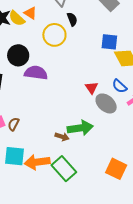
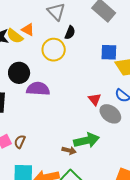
black semicircle: (72, 19) -> (70, 33), turned 48

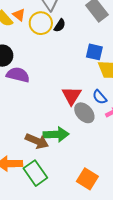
yellow circle: (54, 50) -> (41, 23), moved
red triangle: (95, 99) -> (72, 96), size x1.5
brown arrow: (69, 150) -> (37, 141), size x1.6

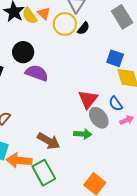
green arrow: (56, 134) -> (83, 134), moved, size x0.7

